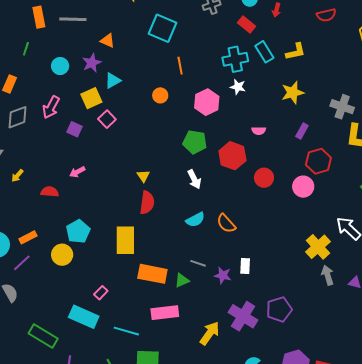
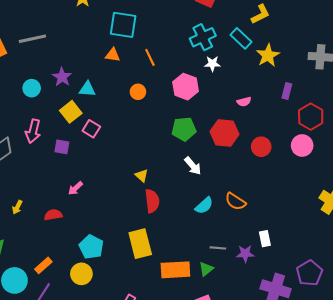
orange triangle: (108, 41) -> (113, 55), moved
cyan rectangle: (264, 52) -> (241, 38), moved
cyan triangle: (113, 81) -> (87, 89), turned 48

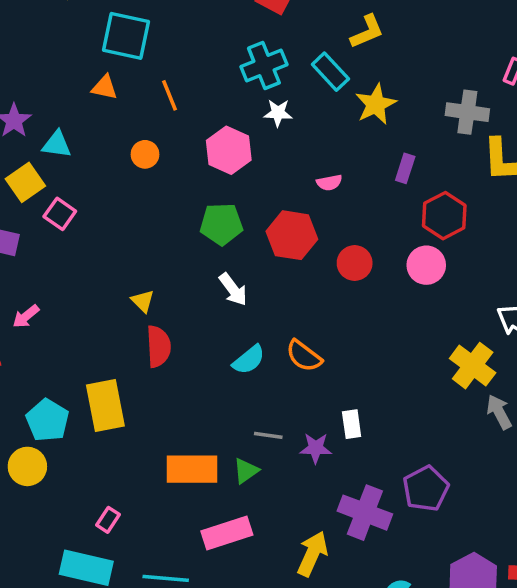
yellow rectangle: (140, 244) -> (105, 406), moved

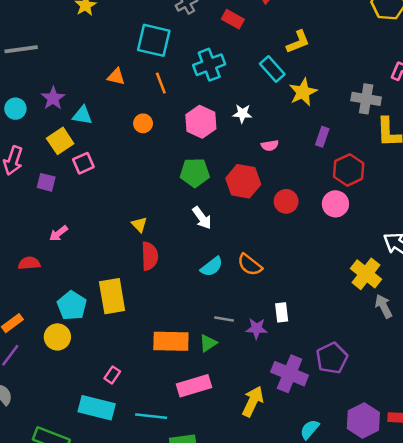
cyan square: (126, 36) -> (154, 40), moved
cyan cross: (264, 66) -> (209, 65), moved
white star: (278, 113) -> (242, 114), moved
pink square: (60, 214) -> (83, 163), turned 30

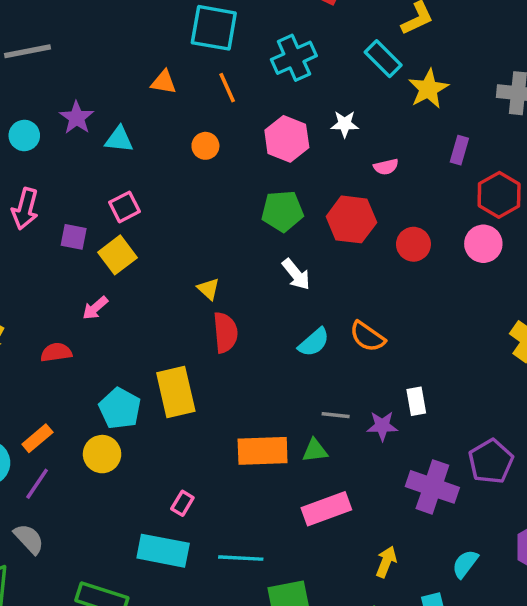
yellow square: (60, 141) -> (117, 255), moved
green triangle: (208, 343) -> (315, 451), turned 30
pink rectangle: (194, 386) -> (326, 509), moved
yellow arrow: (253, 401) -> (386, 562), moved, size x0.7

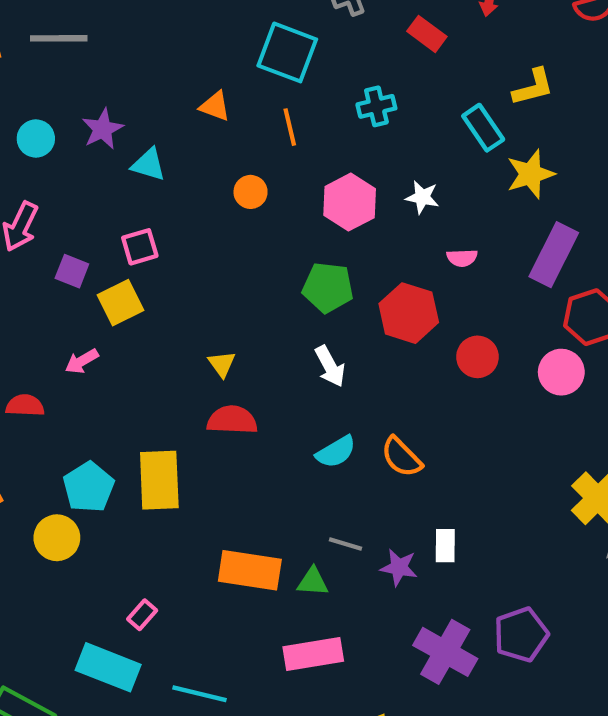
cyan cross: (294, 58) -> (376, 106), size x0.7
purple rectangle: (459, 150) -> (554, 255), size x1.8
red semicircle: (225, 333) -> (232, 420), turned -93

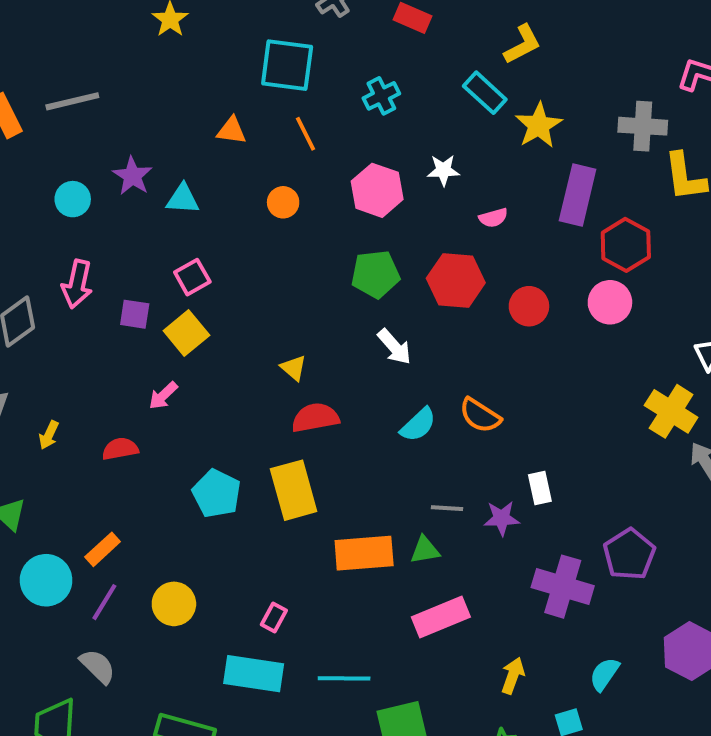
yellow rectangle: (159, 480) -> (294, 490), moved
cyan pentagon: (89, 487) -> (217, 494), moved
yellow circle: (57, 538) -> (174, 604), moved

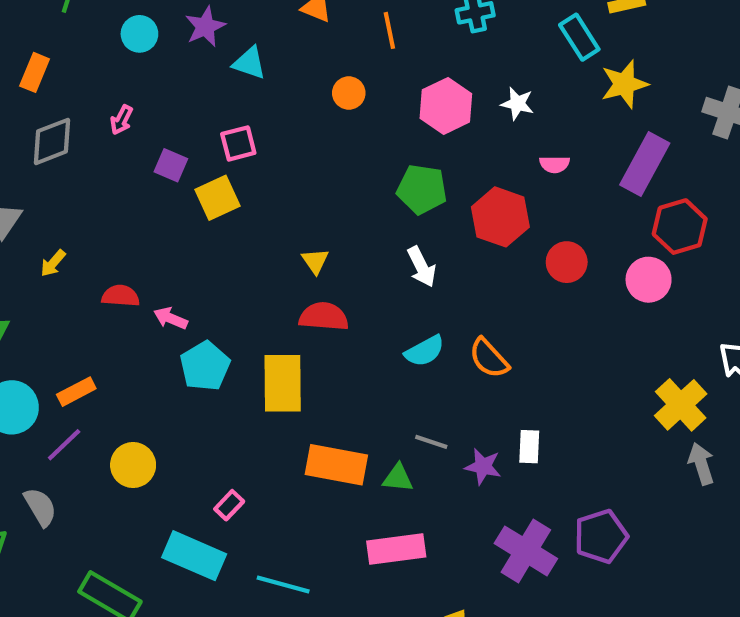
pink arrow: (77, 284) -> (121, 120), size x0.6
pink arrow: (163, 396) -> (170, 318), moved, turned 52

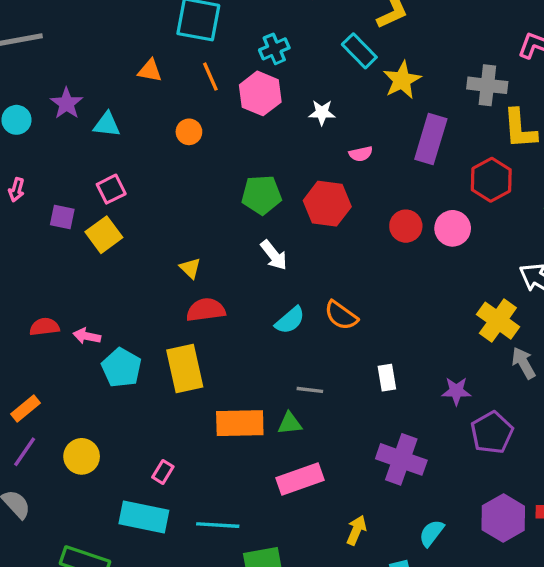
pink hexagon: (446, 106) -> (260, 93), moved
red hexagon: (680, 227) -> (491, 180), moved
red circle: (567, 262) -> (406, 226), moved
purple star: (483, 467) -> (456, 391), moved
purple pentagon: (601, 536) -> (492, 433), moved

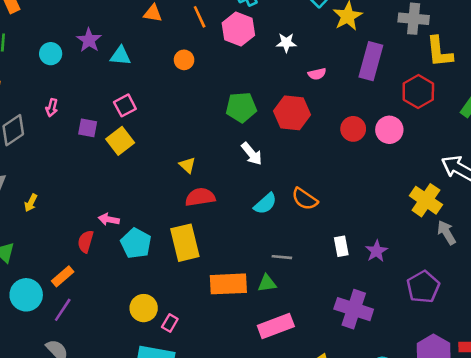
red semicircle: (44, 327) -> (86, 241), moved, turned -65
purple star: (456, 391) -> (377, 251), moved, turned -30
yellow circle: (82, 456) -> (144, 308), moved

